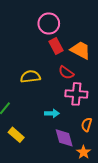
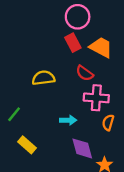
pink circle: (49, 23) -> (78, 17), moved
orange semicircle: (87, 125) -> (108, 123), moved

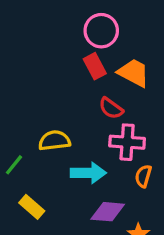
yellow semicircle: (43, 78) -> (54, 141), moved
cyan arrow: (68, 120) -> (88, 173), size x1.5
purple diamond: (82, 148) -> (108, 212), turned -70

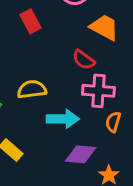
red rectangle: (95, 66) -> (30, 21), moved

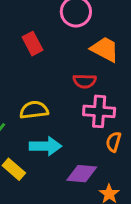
red semicircle: (84, 60) -> (85, 81), turned -35
cyan arrow: (63, 119) -> (46, 146), moved

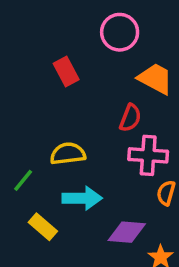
red semicircle: (85, 81) -> (130, 118), turned -70

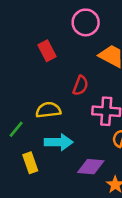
red semicircle: (130, 118) -> (80, 86), moved
yellow rectangle: (43, 227) -> (30, 163), turned 30

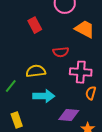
red semicircle: (80, 86) -> (61, 52), turned 63
yellow rectangle: (30, 163) -> (17, 120), moved

